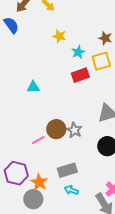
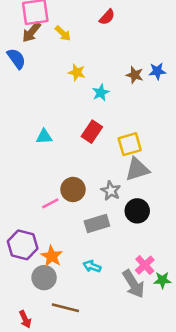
yellow square: (101, 61) -> (130, 144), moved
red rectangle: (80, 75) -> (92, 132), moved, turned -36
gray star: (74, 130) -> (111, 191), moved
gray rectangle: (67, 170) -> (97, 223), moved

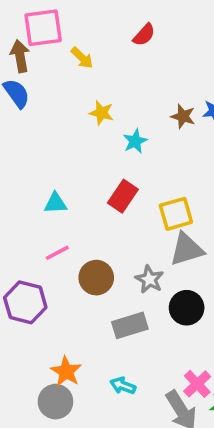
brown arrow: (31, 32) -> (20, 56), moved, turned 130
pink line: (50, 203) -> (57, 253), moved
purple hexagon: (23, 245) -> (25, 302), moved

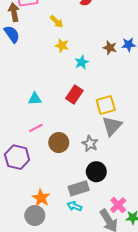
yellow arrow: (82, 58) -> (57, 22), moved
gray triangle: (187, 249) -> (112, 126), turned -30
black circle: (187, 308) -> (96, 172), moved
gray rectangle: (130, 325) -> (79, 188), moved

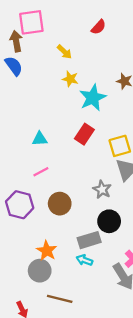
cyan star: (82, 62) -> (93, 98), size x1.6
brown circle: (59, 143) -> (60, 204), moved

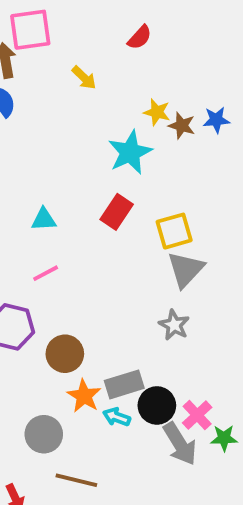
yellow star: (70, 79) -> (157, 112), moved
gray star: (102, 189) -> (174, 325), moved
brown circle: (60, 204) -> (65, 354), moved
black circle: (109, 221) -> (157, 405), moved
orange star: (47, 251) -> (84, 396), moved

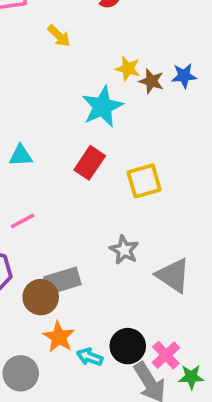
cyan triangle: (44, 220) -> (21, 156), moved
gray triangle: (186, 269) -> (173, 275), moved, turned -39
gray star: (174, 325) -> (124, 250), moved
gray rectangle: (124, 384) -> (62, 281), moved

